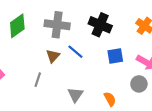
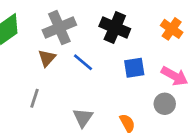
gray cross: (57, 25) -> (59, 28), turned -30
brown triangle: (53, 56) -> (47, 58), moved

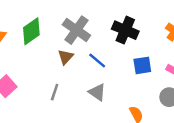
gray cross: (59, 28) -> (76, 30), turned -32
gray triangle: (83, 118) -> (97, 92), moved, turned -30

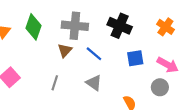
gray cross: (76, 30) -> (75, 26), turned -30
green diamond: (31, 31) -> (34, 27), turned -35

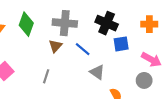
orange cross: (165, 27) -> (149, 24), turned -35
blue square: (135, 58) -> (121, 44), moved
gray triangle: (94, 83) -> (97, 72), moved

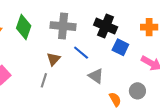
blue square: (121, 44) -> (120, 47), turned 35
brown triangle: (55, 46) -> (53, 59), moved
gray circle: (144, 80) -> (137, 91), moved

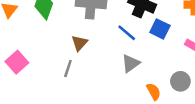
blue line: (81, 53) -> (127, 33), moved
gray triangle: (96, 76) -> (131, 63), turned 49

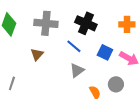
blue square: (160, 29) -> (105, 52), moved
gray line: (68, 69) -> (12, 83), moved

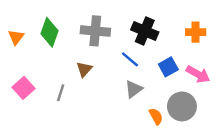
blue square: (105, 52) -> (168, 67), turned 35
gray line: (12, 83) -> (61, 93), moved
gray circle: (116, 84) -> (182, 106), size x1.5

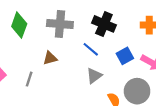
brown triangle: (84, 69) -> (50, 58), turned 32

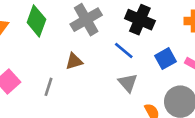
gray cross: (60, 24) -> (86, 20), turned -35
gray triangle: (94, 76) -> (128, 83), turned -35

